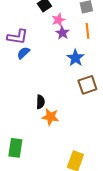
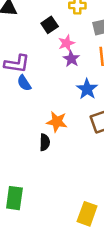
blue semicircle: (23, 53) -> (24, 83), turned -80
orange star: (50, 117) -> (57, 122), moved

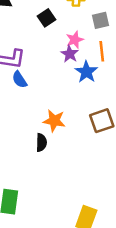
pink star: (66, 43) -> (75, 40), moved
blue star: (87, 89) -> (86, 72), moved

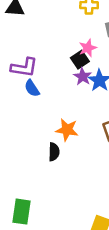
black square: (47, 18) -> (80, 60), moved
purple star: (70, 54) -> (83, 77), moved

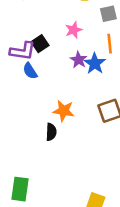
pink star: (88, 48) -> (74, 30), moved
black square: (80, 60) -> (40, 44), moved

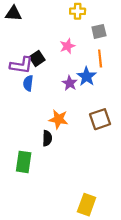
purple star: (79, 60) -> (70, 83), moved
blue semicircle: (30, 71) -> (28, 83), turned 40
green rectangle: (20, 189) -> (24, 162), moved

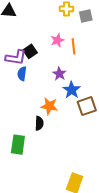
gray square: (99, 31) -> (86, 16), moved
orange line: (100, 58) -> (74, 46), moved
blue star: (87, 76) -> (72, 90), moved

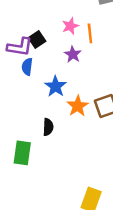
purple star: (59, 74) -> (73, 54), moved
blue star: (72, 90) -> (56, 86), moved
orange star: (49, 106) -> (78, 106), moved, turned 30

